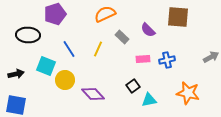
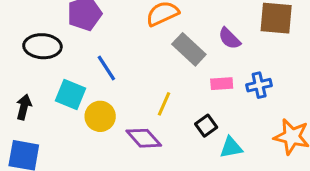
gray rectangle: (122, 37) -> (189, 49), size x1.5
yellow line: (98, 49) -> (164, 104), moved
black arrow: (16, 74) -> (24, 107), turned -63

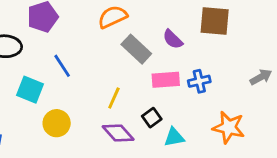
pink rectangle: (222, 84) -> (166, 80), size x1.4
yellow circle: (100, 116) -> (57, 123), moved
purple diamond: (144, 138) -> (118, 133), moved

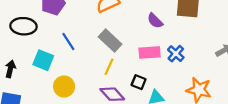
gray rectangle: (136, 49) -> (110, 40), moved
blue cross: (199, 81) -> (176, 54), turned -35
black square: (152, 118) -> (139, 82), turned -32

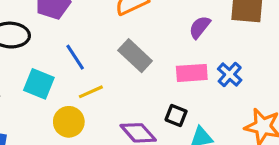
purple semicircle: (155, 21) -> (200, 27), turned 84
yellow line: (109, 67) -> (91, 92), moved, turned 42

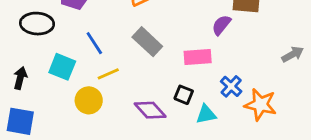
purple semicircle: (200, 27) -> (221, 25), moved
blue cross: (230, 74) -> (231, 86), moved

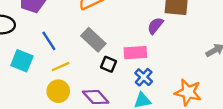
blue cross: (231, 86) -> (144, 77), moved
black square: (184, 95) -> (109, 64), moved
yellow circle: (89, 100) -> (58, 91), moved

